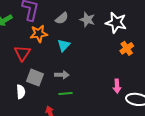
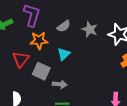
gray square: (35, 78) -> (41, 71), moved

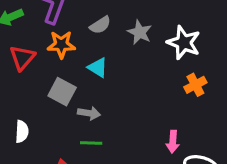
cyan triangle: (64, 54) -> (98, 68), turned -48
red triangle: (21, 59) -> (22, 58), moved

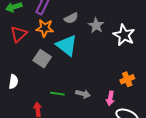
cyan triangle: (98, 68) -> (67, 45), size x1.6
orange cross: (195, 85) -> (127, 79), moved
gray arrow: (89, 113) -> (83, 94), moved

